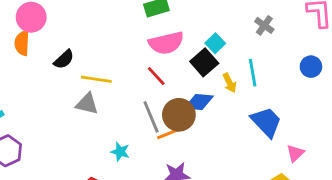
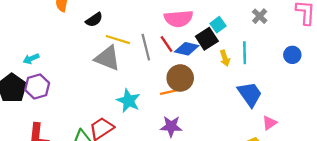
blue diamond: (199, 102) -> (187, 49), moved
gray triangle: (87, 104) -> (107, 58), size x1.4
gray line: (151, 117) -> (146, 47), moved
cyan star: (120, 152) -> (128, 101), size x1.5

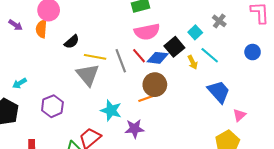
cyan square: (218, 25) -> (195, 32), moved
cyan line: (245, 53) -> (210, 55), turned -42
gray triangle: (107, 58) -> (88, 75), turned 35
purple hexagon: (37, 86) -> (52, 106), moved
purple star: (171, 126) -> (135, 129), moved

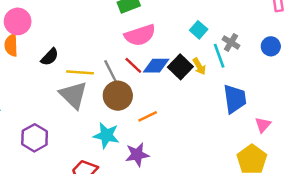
gray cross: (219, 21) -> (231, 42), moved
black square: (174, 47) -> (180, 67), moved
cyan line: (210, 55) -> (219, 56), turned 36
brown circle: (155, 85) -> (118, 96), moved
blue trapezoid: (219, 92) -> (235, 99), turned 40

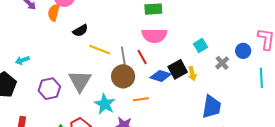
blue circle: (271, 46) -> (243, 51), moved
cyan line: (219, 56) -> (261, 78), moved
blue diamond: (156, 66) -> (161, 76), moved
gray triangle: (73, 95) -> (80, 81), moved

